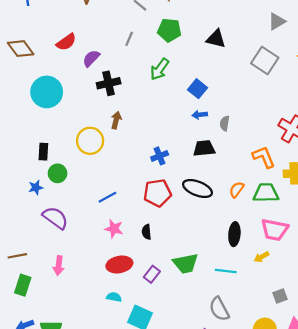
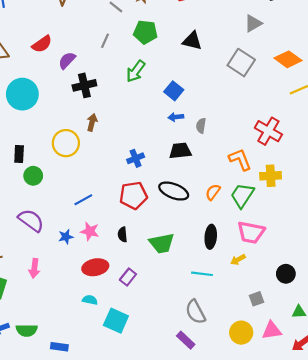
blue star: (36, 187) -> (66, 237), moved
green trapezoid: (266, 193) -> (242, 195), turned -56
green trapezoid: (186, 263) -> (162, 243), moved

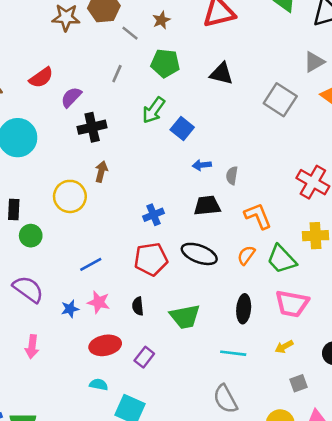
gray triangle: (253, 23) -> (314, 62), moved
blue square: (174, 91) -> (182, 128), moved
orange L-shape: (240, 159) -> (258, 216), moved
green trapezoid: (242, 195) -> (282, 259), turned -76
yellow arrow: (238, 260) -> (284, 347), moved

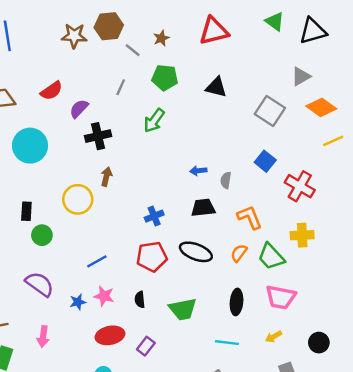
blue square: (182, 128) -> (265, 161), moved

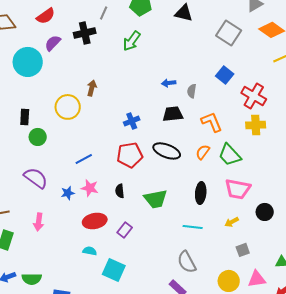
purple semicircle: (79, 109) -> (53, 43), moved
black cross: (98, 136) -> (85, 33), moved
yellow cross: (302, 235) -> (256, 125), moved
black circle: (319, 343) -> (265, 212), moved

